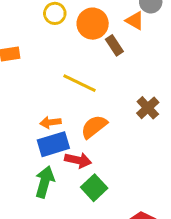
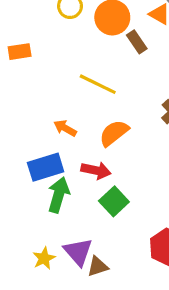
orange arrow: (50, 122) -> (65, 128), turned 36
blue rectangle: (53, 144) -> (46, 167), moved

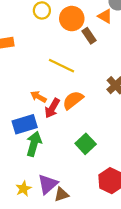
red arrow: (96, 170) -> (52, 108), moved, turned 108
green square: (114, 201) -> (86, 144), moved
purple triangle: (78, 252) -> (48, 184), turned 30

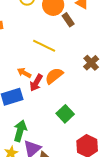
green arrow: (34, 144) -> (20, 131), moved

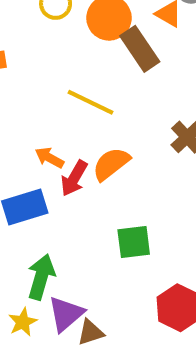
brown rectangle: (68, 20) -> (140, 49), size x1.5
green square: (65, 114) -> (134, 242), turned 36

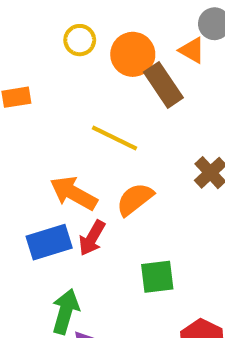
orange arrow: (49, 158) -> (74, 193), size x1.6
red arrow: (74, 178) -> (92, 238), moved

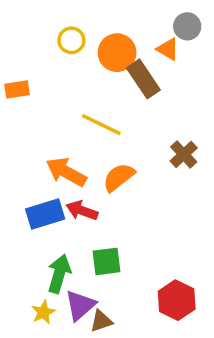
red arrow: (92, 238) -> (82, 211), turned 80
green square: (157, 277) -> (107, 261), moved

